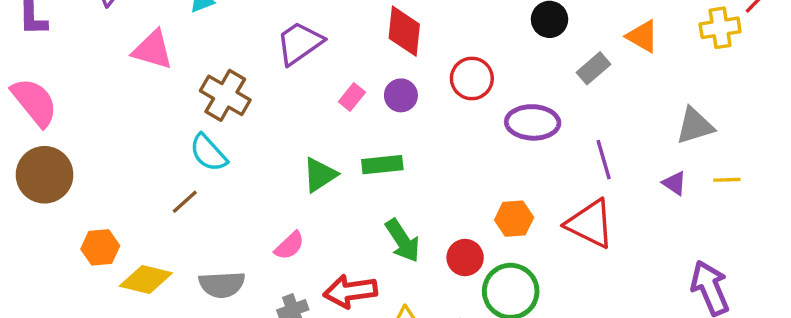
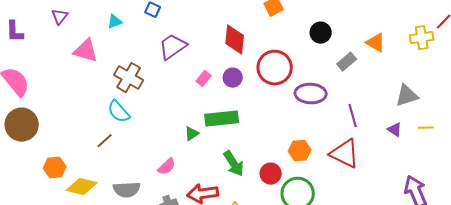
red circle: (472, 78) -> (275, 68), size x1.4
green rectangle: (382, 165) -> (222, 119), size x1.4
green triangle: (320, 175) -> (192, 134), moved, size x0.7

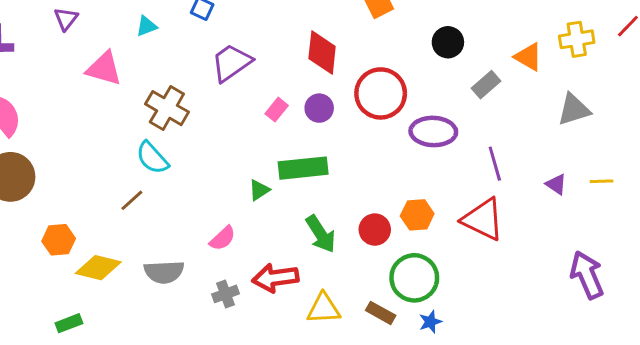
yellow cross: (422, 38) -> (577, 39), moved
gray triangle: (407, 96) -> (574, 110), moved
red circle: (271, 174) -> (375, 230), moved

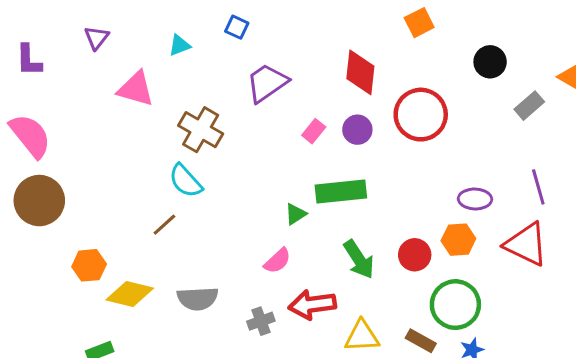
purple ellipse: (433, 131) -> (475, 199), moved, size x0.7
pink semicircle: (223, 238) -> (277, 261), moved

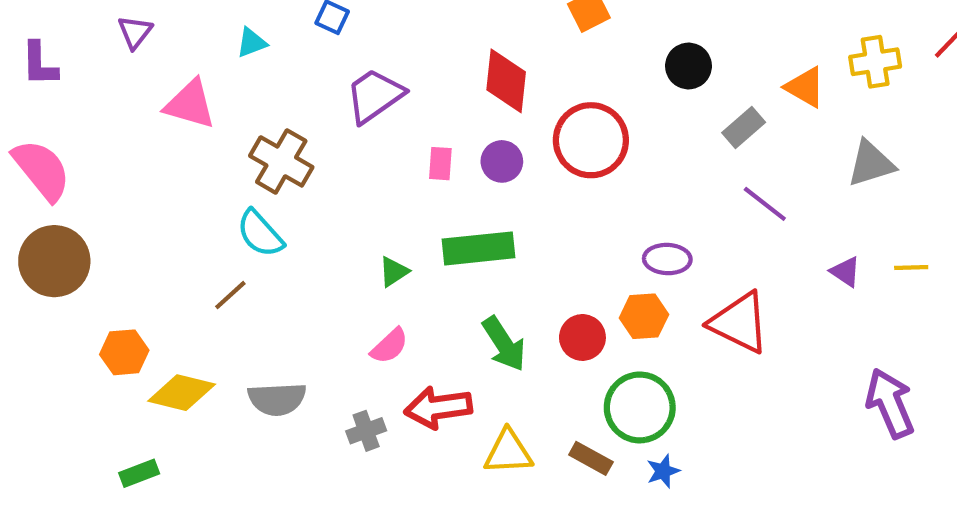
pink rectangle: (314, 131) -> (440, 164), turned -35
purple line: (538, 187) -> (765, 204), moved, turned -36
green triangle: (296, 214) -> (394, 272), moved

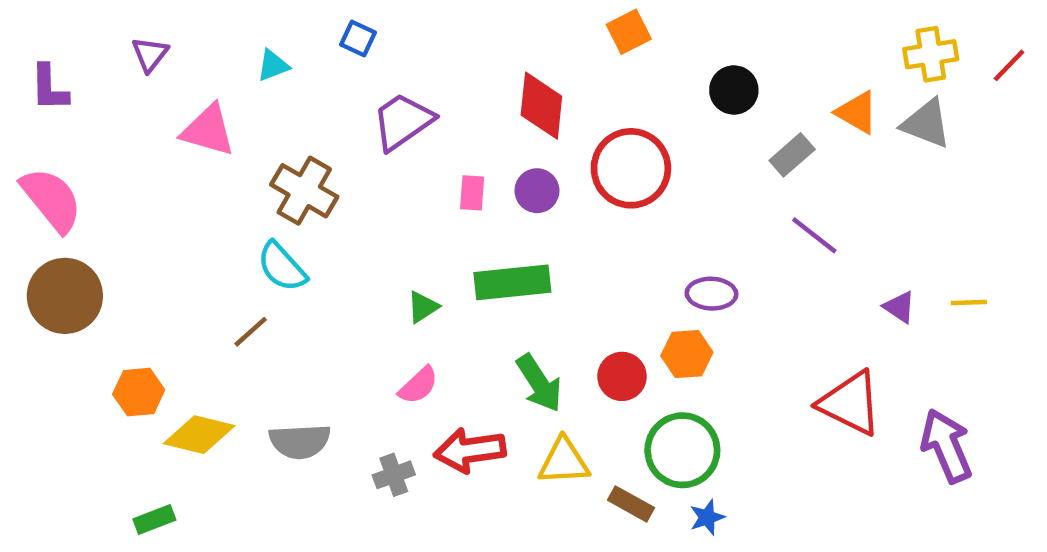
yellow cross: (875, 62) -> (931, 54), moved
gray triangle: (871, 164) -> (926, 124), moved, turned 38
red triangle: (739, 323) -> (850, 403), moved
yellow triangle: (508, 452) -> (564, 461), moved

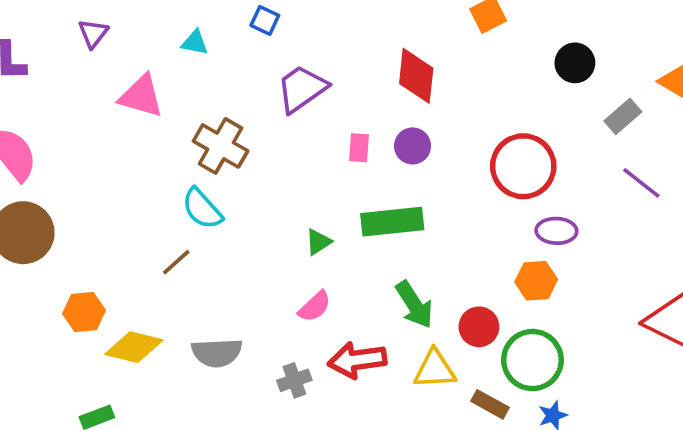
cyan triangle: (273, 65) -> (195, 43), turned 32
red circle: (631, 168) -> (523, 166), moved
red circle: (622, 376) -> (479, 327), moved

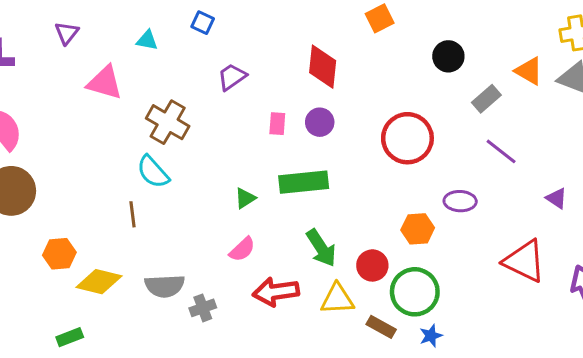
purple trapezoid: (302, 89) -> (232, 77), size x0.7
purple ellipse: (556, 231) -> (460, 201), moved
brown line: (176, 262) -> (133, 214), turned -55
gray cross: (294, 380) -> (203, 308), moved

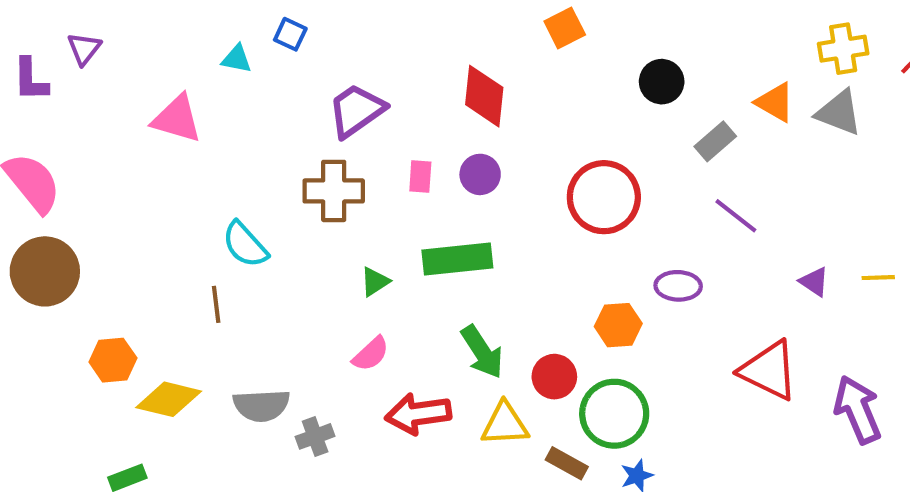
blue square: (203, 23) -> (290, 34), moved
purple triangle: (67, 33) -> (84, 49), moved
purple trapezoid: (232, 77) -> (356, 111), size x1.4
brown cross: (168, 122) -> (334, 191), moved, turned -30

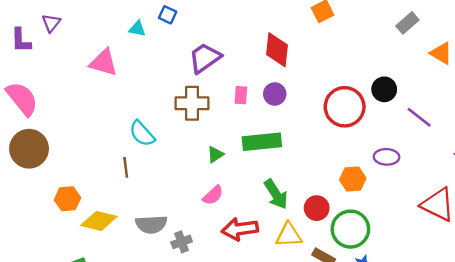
black circle: (662, 82) -> (384, 89), moved
gray rectangle: (715, 141) -> (407, 23), moved

